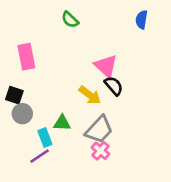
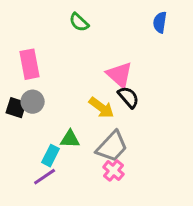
gray circle: (22, 114) -> (33, 102), moved
cyan rectangle: (45, 138) -> (51, 156), turned 48

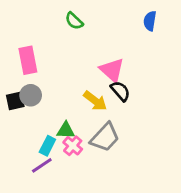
black square: (16, 108) -> (15, 101), turned -30
pink cross: (113, 171) -> (73, 146), moved

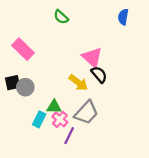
pink rectangle: (28, 60) -> (23, 49), turned -35
gray circle: (31, 95) -> (25, 87), moved
purple line: (42, 165) -> (69, 136), moved, turned -30

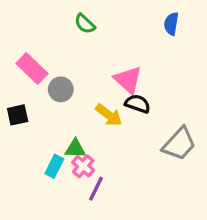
black semicircle: (99, 75) -> (138, 104), turned -30
gray circle: (25, 87) -> (61, 89), moved
gray trapezoid: (86, 113) -> (179, 144), moved

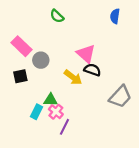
black square: (18, 115) -> (20, 76), moved

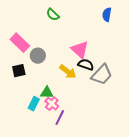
gray trapezoid: (120, 97) -> (102, 75), moved

